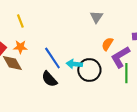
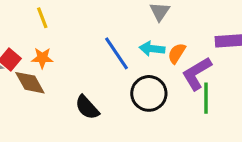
blue line: (52, 58) -> (116, 53), moved
cyan arrow: (74, 64) -> (152, 49), moved

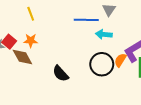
blue line: (116, 53) -> (86, 20), moved, turned -55
orange semicircle: (177, 53) -> (120, 60), moved

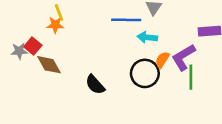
orange star: (31, 41) -> (55, 25), moved
orange semicircle: (120, 60) -> (162, 60), moved

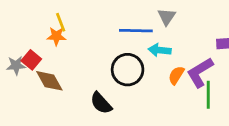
black circle: (145, 73) -> (128, 70), moved

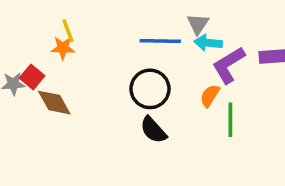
cyan arrow: (160, 50) -> (208, 43), moved
purple L-shape: (200, 72) -> (229, 65), moved
green line: (208, 95) -> (230, 120), moved
black semicircle: (101, 103) -> (153, 130), moved

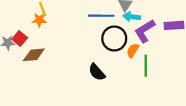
black circle: (150, 89) -> (114, 38), moved
brown diamond: (54, 103) -> (34, 55), turned -65

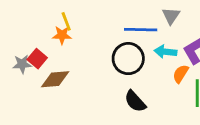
cyan arrow: (132, 17) -> (165, 52), moved
black circle: (114, 38) -> (128, 59), moved

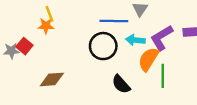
orange semicircle: (181, 74) -> (148, 59), size x1.5
brown diamond: (55, 79) -> (52, 79), moved
black semicircle: (135, 101) -> (121, 84), moved

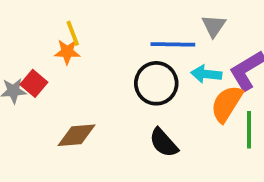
black semicircle: (121, 84) -> (164, 143), moved

